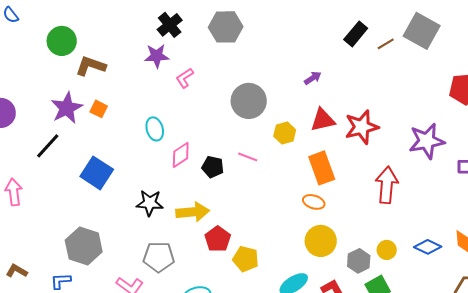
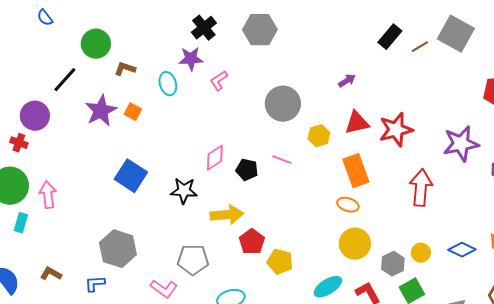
brown L-shape: (91, 66) -> (125, 69), size x0.7
cyan ellipse: (155, 129) -> (168, 84), moved
black line: (48, 146) -> (65, 80), moved
black star: (150, 203) -> (184, 191), moved

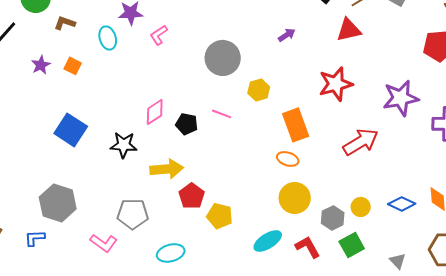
purple star: (101, 111) -> (41, 65), size x0.6
red triangle: (357, 123) -> (349, 30), moved
red arrow: (421, 188) -> (361, 142), turned 54

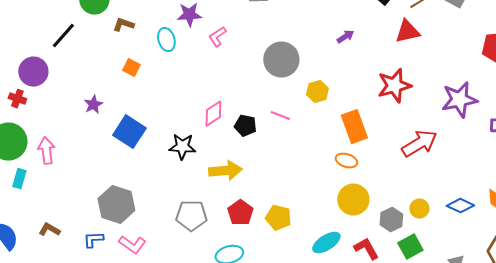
purple star: (41, 65) -> (93, 105), moved
red pentagon: (192, 196) -> (240, 213), moved
pink L-shape: (104, 243) -> (132, 245), moved

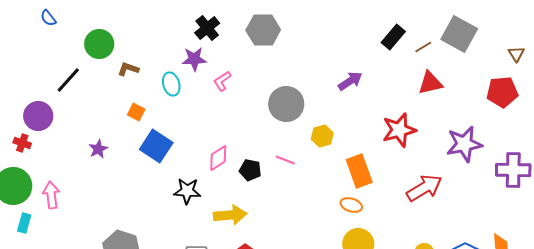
red triangle: (407, 32) -> (430, 83), moved
purple arrow: (345, 37) -> (350, 81), size x1.4
blue square: (129, 132) -> (156, 146), moved

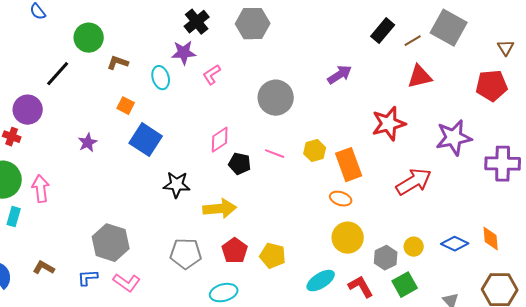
yellow hexagon: (322, 136) -> (315, 151), moved
pink diamond: (218, 158) -> (220, 140), moved

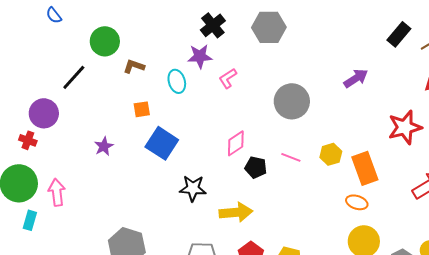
orange square: (126, 106) -> (142, 109), turned -36

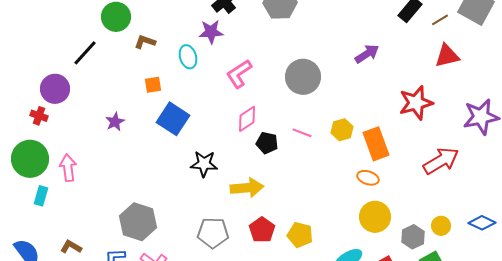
pink L-shape: (228, 78) -> (239, 74), moved, size x1.4

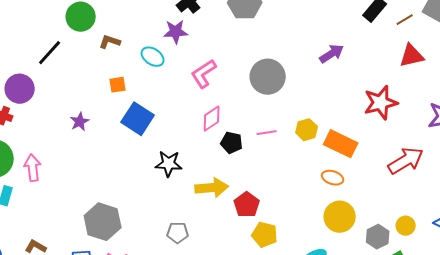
cyan ellipse: (188, 57) -> (153, 57), turned -40
pink line: (302, 133) -> (267, 133), turned -30
orange rectangle: (376, 144) -> (341, 144), turned -44
red pentagon: (262, 230) -> (247, 205), moved
gray pentagon: (213, 233) -> (178, 233), size x0.7

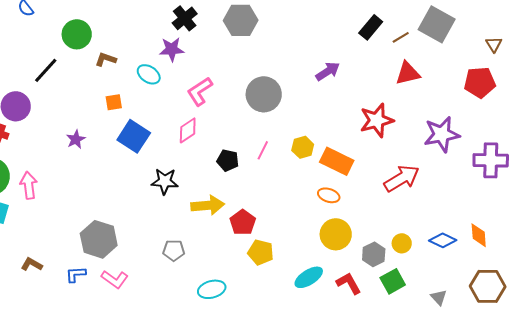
pink diamond: (212, 119) -> (188, 130), moved
pink line: (267, 133) -> (263, 150), turned -54

